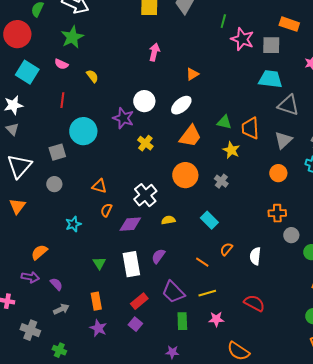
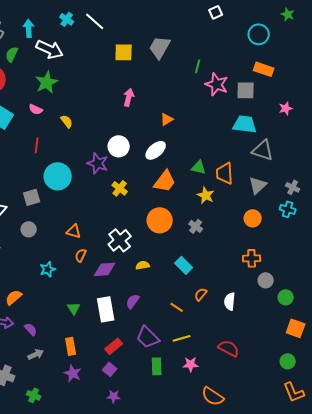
purple star: (172, 352) -> (114, 396), moved

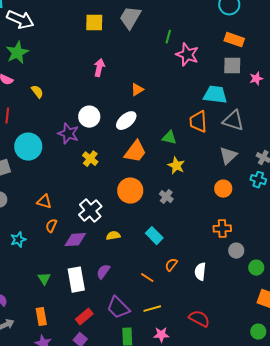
gray square: (246, 90) -> (232, 66), moved
orange trapezoid: (225, 173) -> (198, 122), moved

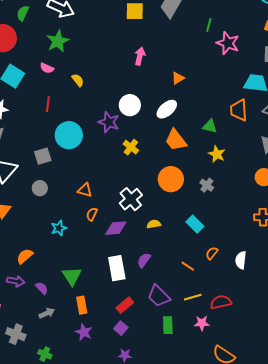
orange trapezoid: (135, 152) -> (176, 140), turned 105
green triangle: (44, 279) -> (72, 276), moved, size x1.5
red semicircle: (199, 319) -> (221, 302), moved, turned -40

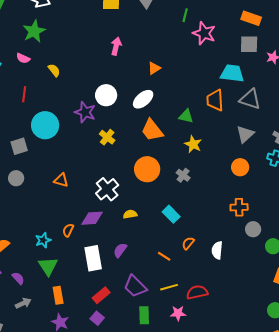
orange semicircle: (92, 214) -> (68, 230), moved
cyan star: (59, 228) -> (43, 240), moved

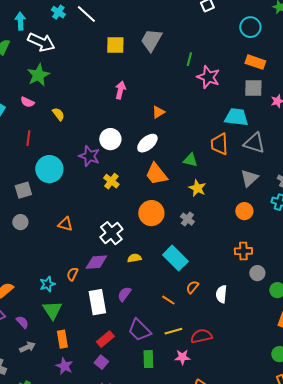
cyan rectangle: (171, 214) -> (175, 258), size x1.4

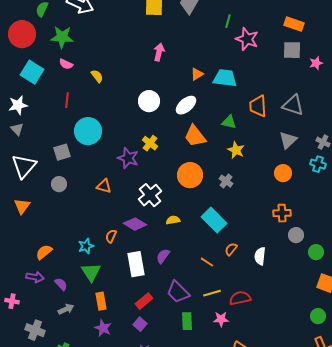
green star: (38, 75) -> (62, 37), moved, turned 30
cyan trapezoid: (236, 117) -> (225, 78), moved
purple star: (89, 156) -> (128, 158), moved
purple diamond: (96, 262) -> (135, 224), turned 35

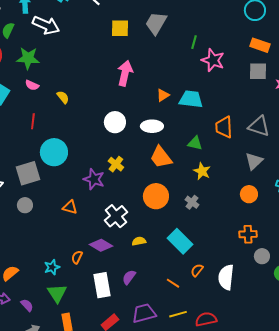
pink arrow: (159, 52) -> (125, 73), size x1.4
white ellipse: (186, 105) -> (152, 126), turned 40
gray square: (62, 152) -> (28, 173), size x1.4
white semicircle: (260, 256) -> (226, 277), size x1.4
purple trapezoid: (178, 292) -> (144, 313), turned 120

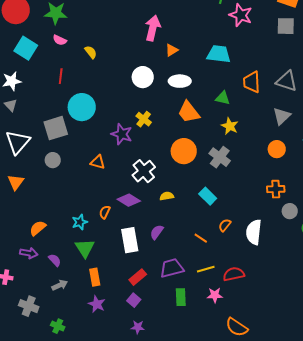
orange triangle: (163, 95) -> (172, 50), moved
gray cross: (192, 202) -> (220, 157), size x1.5
cyan rectangle: (180, 241) -> (208, 196), size x0.7

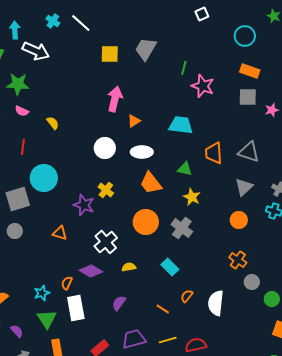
orange cross: (276, 189) -> (238, 260), turned 36
white rectangle: (130, 240) -> (76, 308), moved

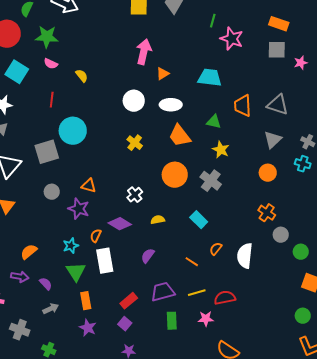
purple star: (84, 205) -> (79, 209), moved
gray circle: (15, 231) -> (52, 192), moved
white cross: (106, 242) -> (135, 195), size x0.7

